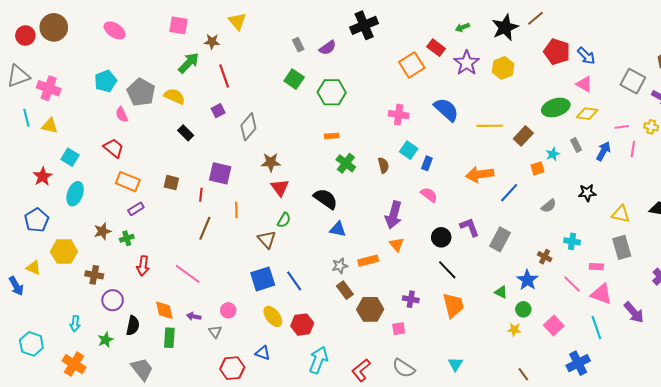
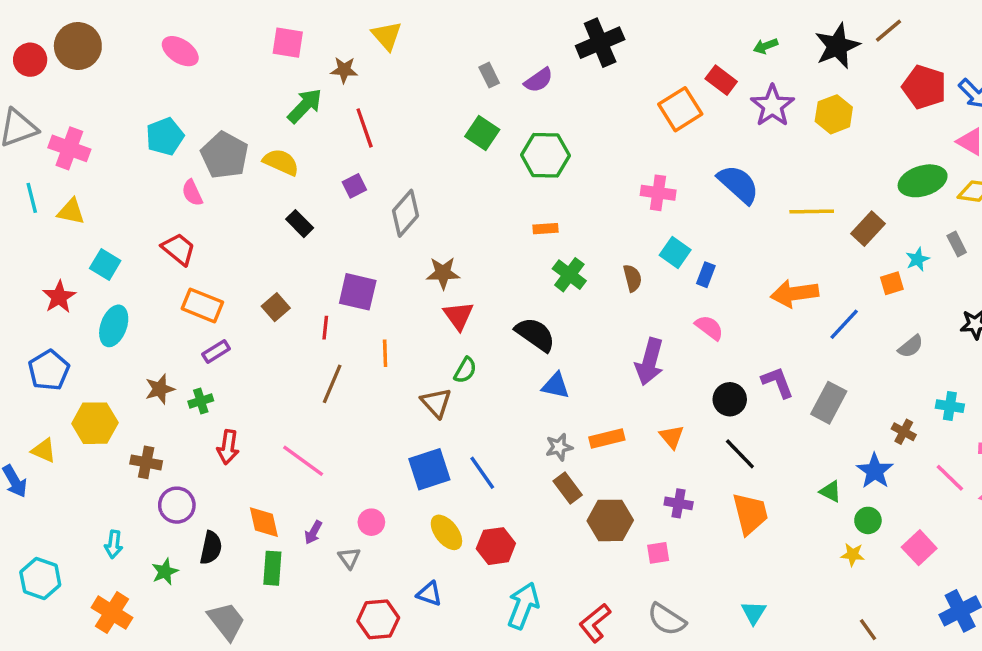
brown square: (171, 183) -> (276, 307), turned 35
orange triangle: (397, 244) -> (672, 437), moved
purple arrow: (194, 316) -> (313, 532), turned -72

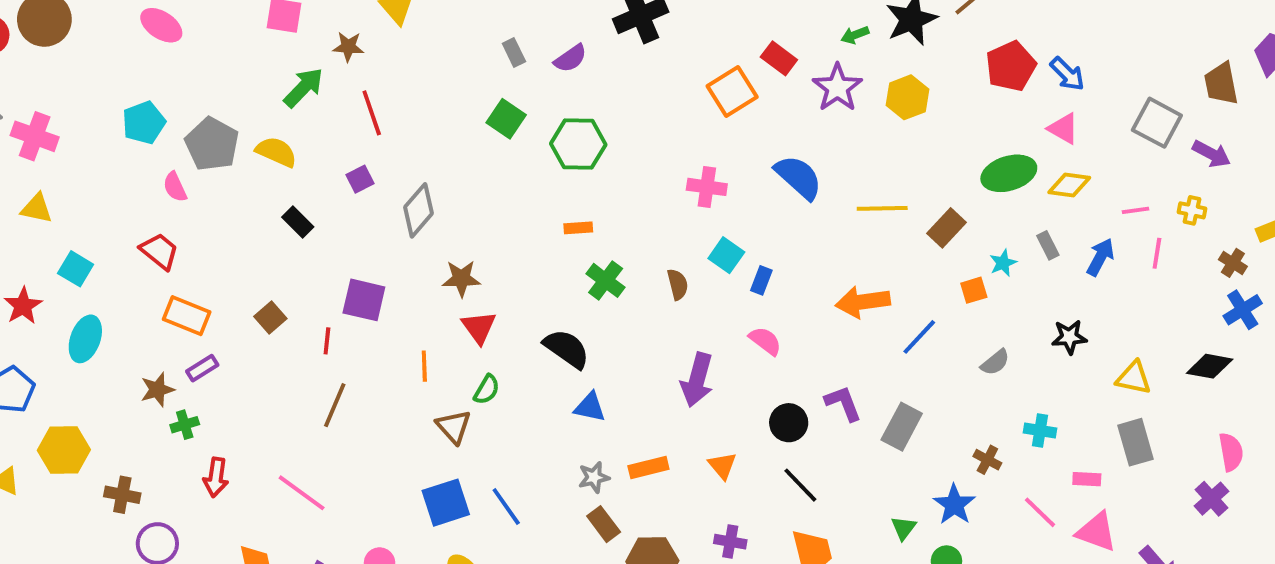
green arrow: (766, 46) -> (855, 35), moved
red pentagon: (924, 87) -> (1011, 66), turned 30
orange line: (385, 353) -> (424, 366), moved
brown star: (160, 389) -> (157, 390), moved
green triangle: (830, 491) -> (904, 528), turned 40

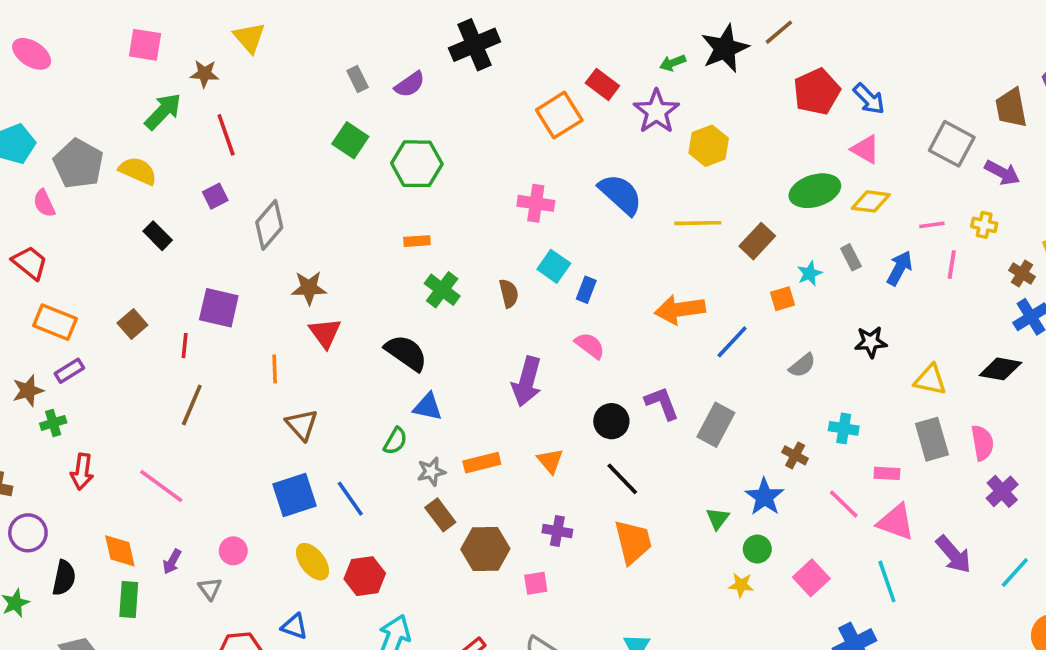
yellow hexagon: (908, 97) -> (709, 146), moved
green semicircle: (487, 390) -> (395, 441), moved
pink semicircle: (1231, 452) -> (982, 443), moved

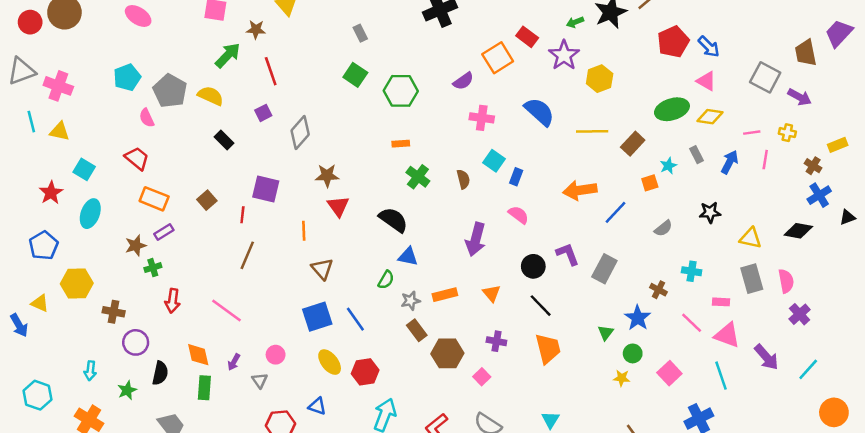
purple semicircle: (410, 84) -> (463, 81), moved
pink square: (536, 583) -> (482, 377), turned -35

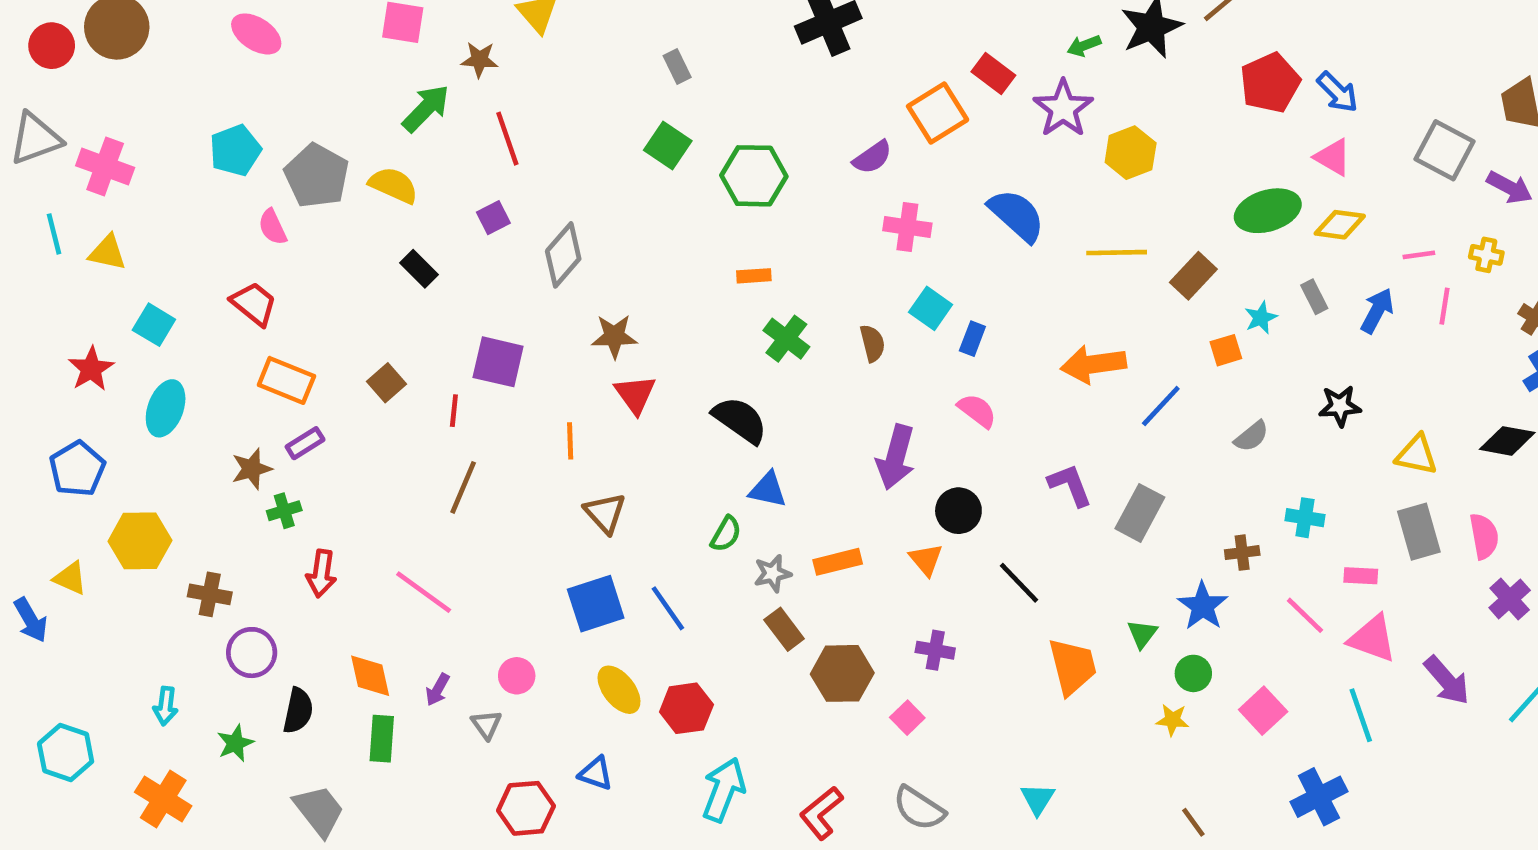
black circle: (533, 266) -> (958, 511), moved
brown cross: (658, 290) -> (1242, 553), turned -35
orange trapezoid: (548, 349) -> (1072, 666), moved

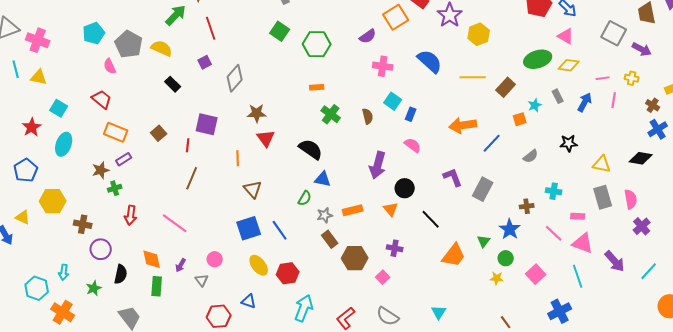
orange trapezoid: (1072, 666) -> (454, 255), turned 52
cyan hexagon: (66, 752) -> (37, 288), moved

